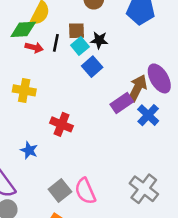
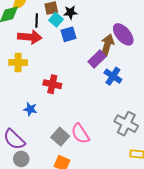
red arrow: (34, 47) -> (30, 37), moved, size x1.6
blue square: (92, 67) -> (69, 34), turned 35
blue cross: (148, 115) -> (113, 76), moved

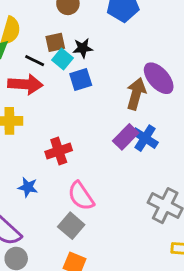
black line: (37, 21) -> (35, 61), turned -64
purple rectangle: (97, 59) -> (126, 137), moved
red cross: (52, 84) -> (59, 151), turned -30
pink semicircle: (80, 134) -> (81, 196), moved

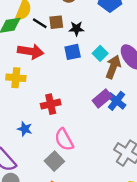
cyan square: (62, 59) -> (100, 53), moved
black line: (35, 61) -> (40, 23), moved

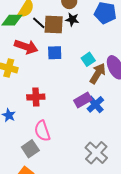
brown square: (56, 22) -> (54, 25), size x1.5
black star: (76, 29) -> (72, 19), moved
blue square: (73, 52) -> (55, 53), moved

